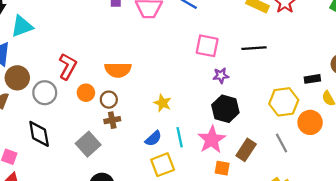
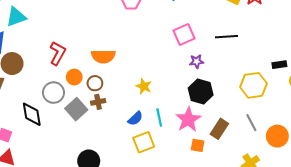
pink square: (207, 46) -> (184, 35), turned -35
gray circle: (45, 93) -> (53, 93), moved
orange circle: (310, 122) -> (277, 136), moved
gray square: (88, 144) -> (76, 109), moved

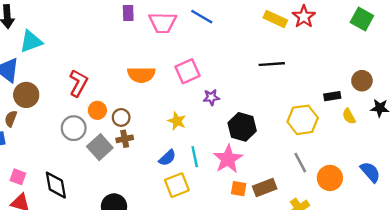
pink square: (184, 35) -> (188, 71), moved
orange semicircle: (103, 56) -> (141, 75), moved
purple star: (196, 61) -> (211, 97), moved
black diamond: (32, 114) -> (56, 185), moved
brown rectangle: (219, 129) -> (265, 187), moved, turned 36

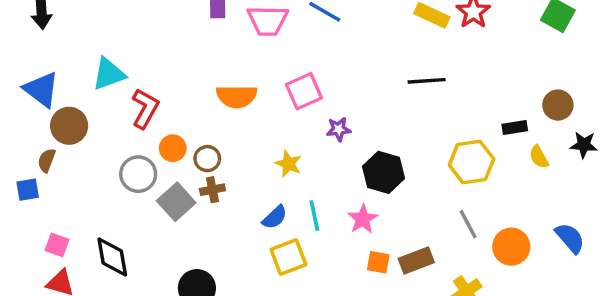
cyan triangle: (31, 42) -> (109, 74), moved
pink star: (228, 159) -> (363, 219), size x0.7

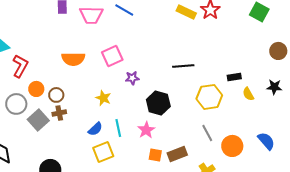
black line: (427, 81) -> (183, 66), moved
brown circle: (558, 105) -> (278, 51), moved

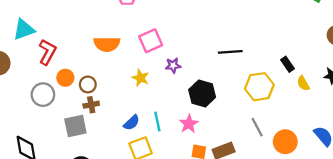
black rectangle: (234, 77) -> (287, 64), turned 64
yellow star: (103, 98) -> (141, 78), moved
gray square: (38, 120) -> (75, 126), moved, turned 30

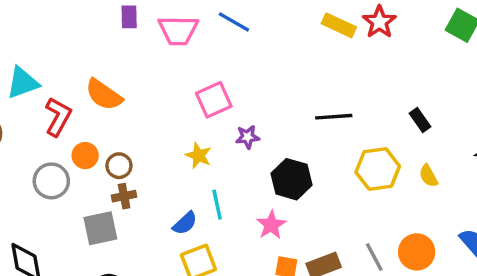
orange semicircle: (107, 44) -> (104, 95), moved, turned 35
black rectangle: (287, 64) -> (420, 120), moved
yellow semicircle: (303, 83) -> (428, 176), moved
cyan line: (157, 122) -> (217, 205), moved
gray line: (257, 127) -> (374, 257), moved

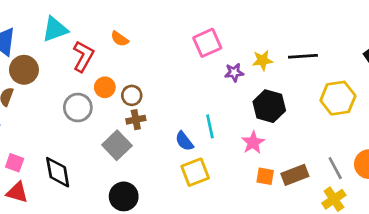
orange semicircle: (104, 95) -> (120, 39), size x0.6
yellow star: (198, 156) -> (262, 60), moved, turned -30
blue semicircle: (185, 223) -> (184, 141), turned 95
gray square: (100, 228) -> (117, 145), turned -32

